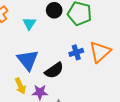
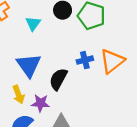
black semicircle: (54, 70) -> (58, 79), turned 150

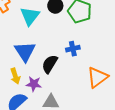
cyan triangle: (33, 24) -> (30, 16), size x1.5
orange triangle: (112, 61) -> (98, 77), moved

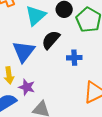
black semicircle: (50, 64) -> (51, 40), moved

